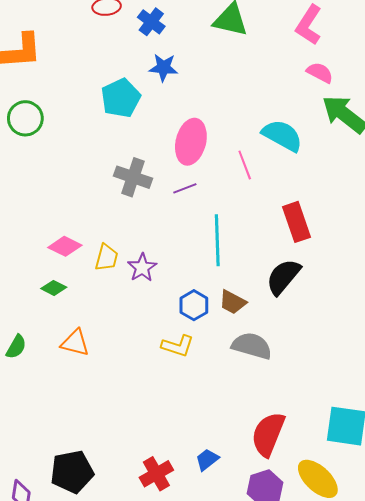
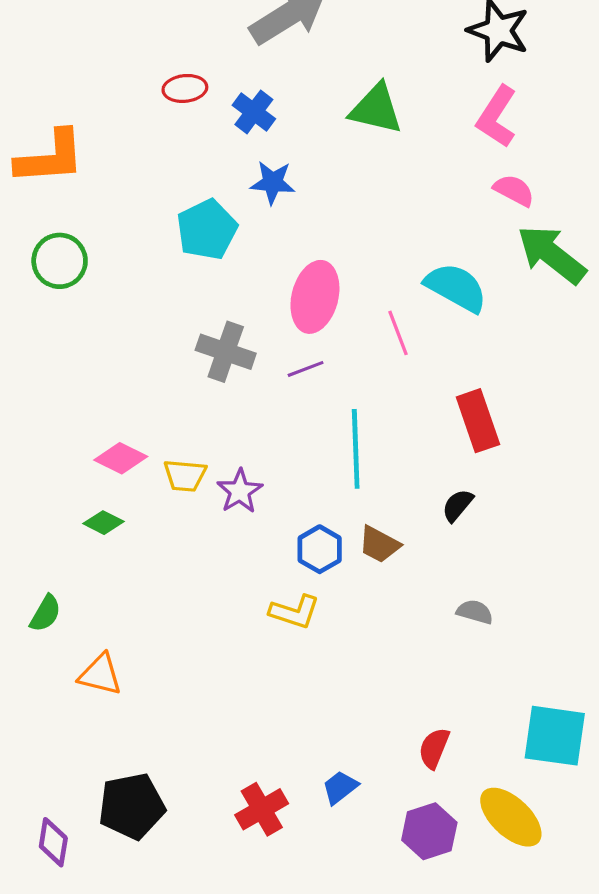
yellow trapezoid: (107, 257) -> (185, 476), turned 80
black semicircle: (283, 277) -> (458, 505), size x0.6
orange triangle: (75, 343) -> (100, 675), moved
gray semicircle: (252, 346) -> (475, 612), moved, size x0.6
red semicircle: (268, 434) -> (434, 748), size x0.6

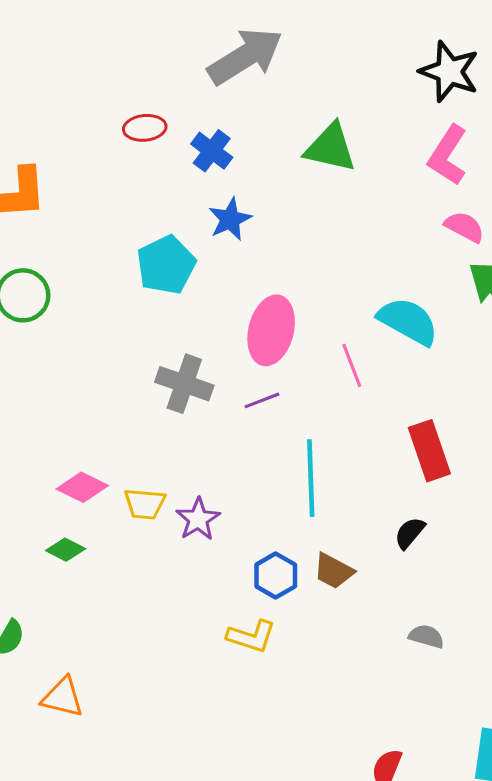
blue star: (273, 182) -> (230, 219), turned -30

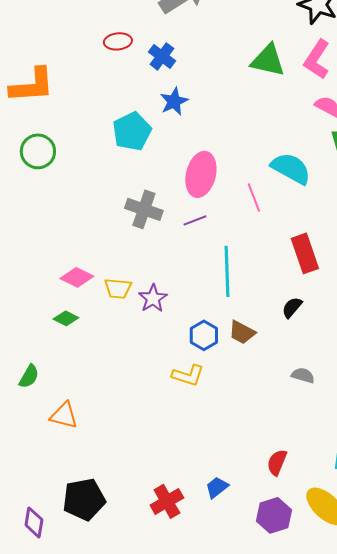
green triangle: (330, 148) -> (268, 60), moved

